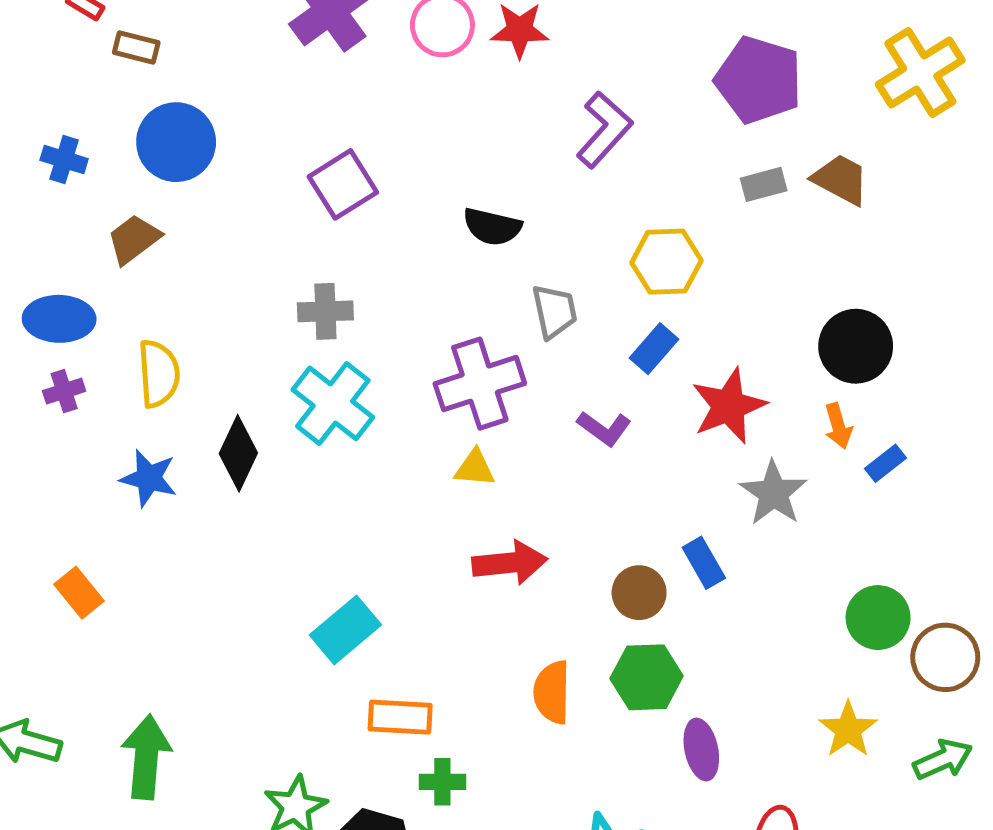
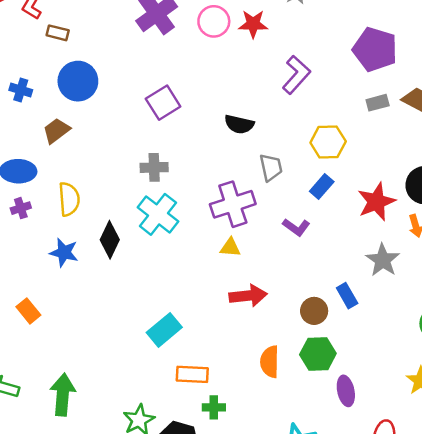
red star: (729, 406) -> (376, 202), moved

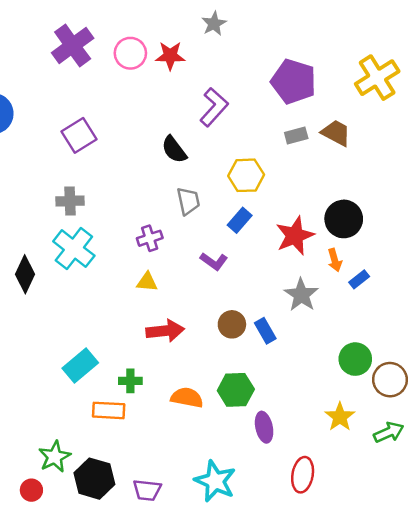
black semicircle: (239, 124) -> (174, 150), moved, turned 40
purple cross: (233, 204) -> (150, 238), size x0.6
brown circle: (314, 311) -> (232, 324), moved
orange semicircle: (270, 362) -> (187, 398), turned 100
green cross: (214, 407) -> (130, 381), moved

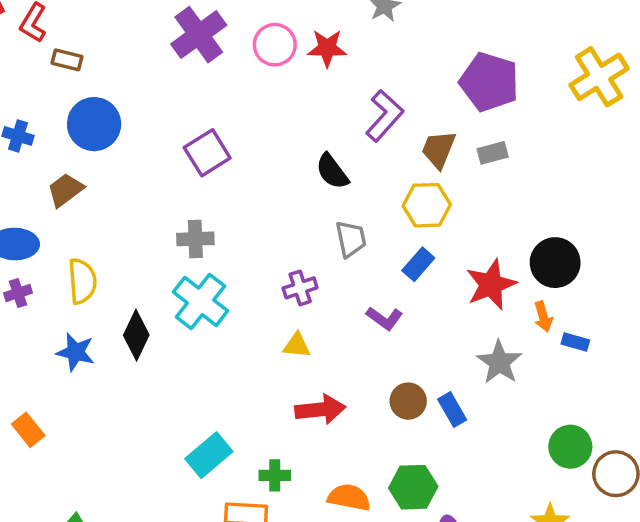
brown trapezoid: (336, 133) -> (439, 149), moved, turned -96
blue rectangle: (359, 279) -> (575, 342), turned 54

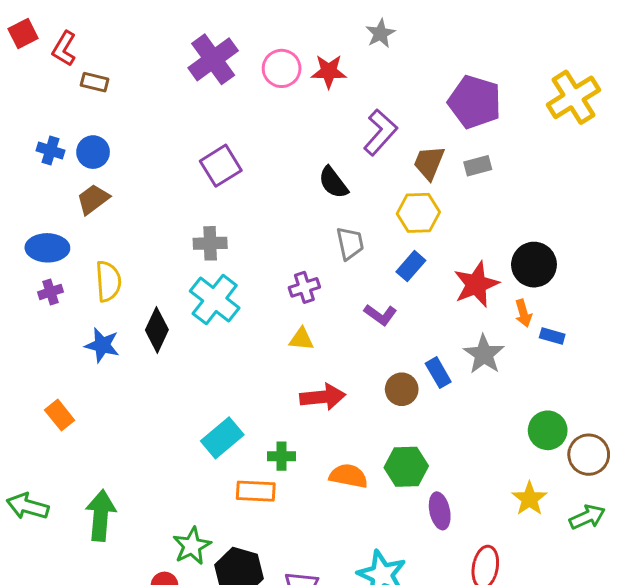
blue circle: (94, 124) -> (93, 152), moved, size x0.7
blue rectangle: (452, 410) -> (438, 373), moved

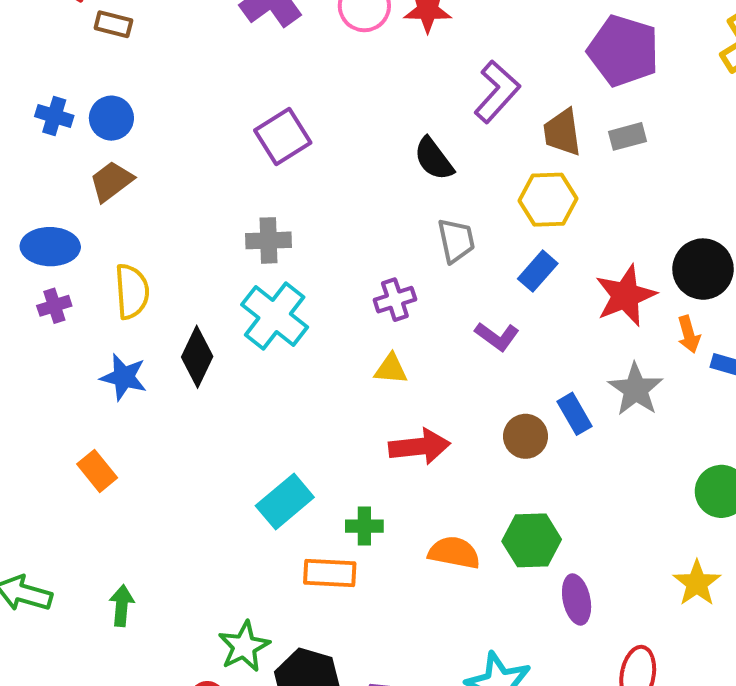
brown trapezoid: (429, 163) -> (562, 132), turned -30
orange rectangle: (60, 415) -> (97, 471), moved
green arrow: (101, 515) -> (122, 606), size x0.6

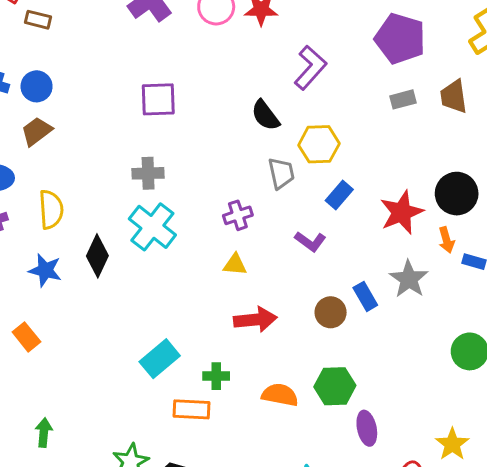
brown trapezoid: (562, 132) -> (454, 97), moved
purple square: (283, 136) -> (158, 99), turned 30
yellow hexagon: (548, 200) -> (319, 144), moved
yellow star: (697, 583) -> (452, 444), moved

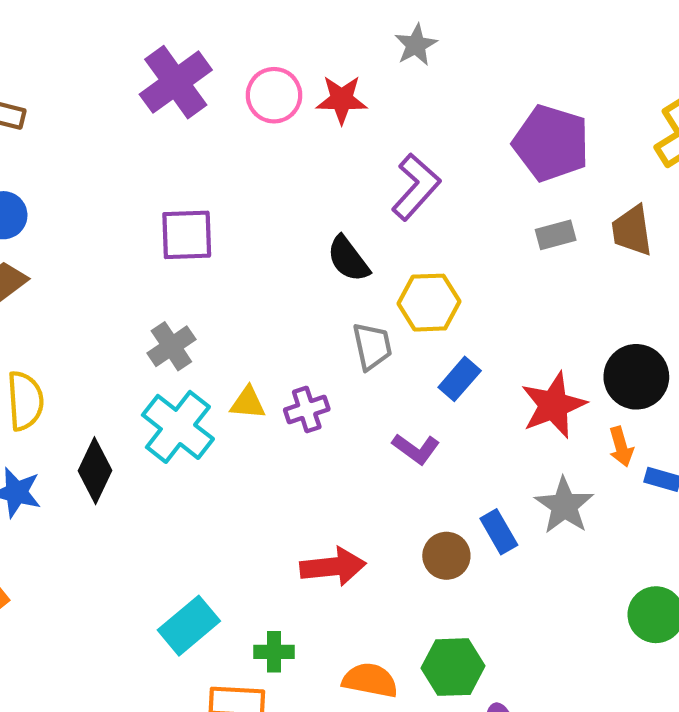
gray cross: (148, 173) -> (171, 346), turned -32
yellow triangle: (235, 265) -> (248, 403), moved

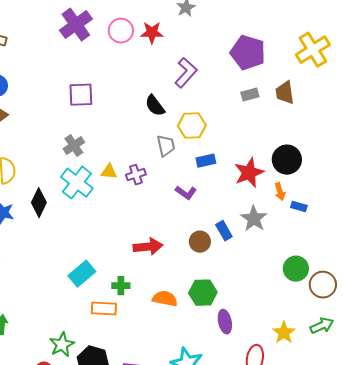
blue rectangle: (460, 379) -> (206, 161), turned 36

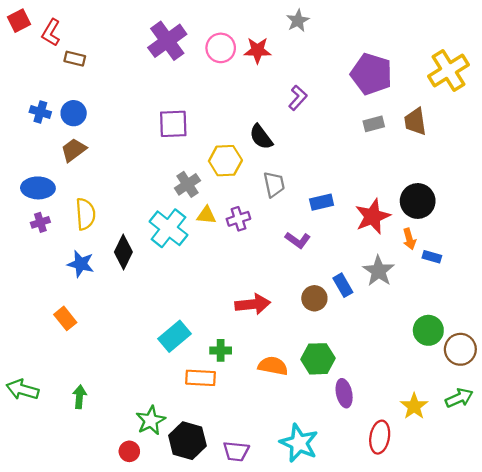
purple L-shape: (186, 73) -> (298, 98), size x0.7
yellow hexagon: (192, 126) -> (225, 161), moved
gray cross: (74, 146) -> (187, 184), moved

